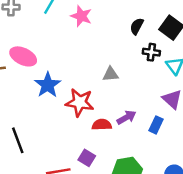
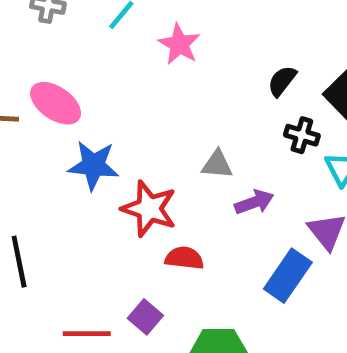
blue star: (48, 85) -> (93, 165), turned 30
purple arrow: (126, 117) -> (254, 202), moved
blue rectangle: (156, 125) -> (288, 276), size x1.5

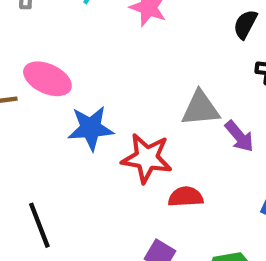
gray triangle: (217, 164) -> (200, 108), size x1.4
purple arrow: (254, 202) -> (239, 136), turned 80

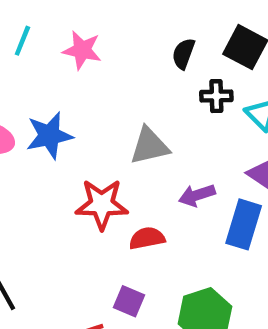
blue star: (91, 128) -> (49, 135), moved
purple arrow: (239, 136) -> (197, 195), moved, turned 120

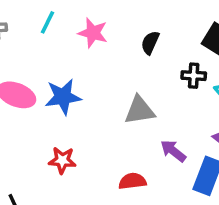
black semicircle: (183, 54) -> (150, 43), moved
purple arrow: (197, 195) -> (173, 151), turned 52
red star: (102, 204) -> (62, 160), moved, size x0.7

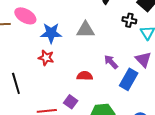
blue star: (63, 97) -> (51, 33), moved
gray triangle: (139, 110) -> (85, 30), moved

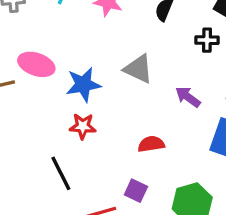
gray triangle: (85, 30) -> (138, 69), turned 36
purple arrow: (111, 62) -> (188, 97), moved
black line: (16, 83) -> (61, 173), moved

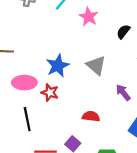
pink ellipse: (36, 64) -> (24, 83), moved, turned -35
blue star: (83, 85) -> (58, 66), turned -30

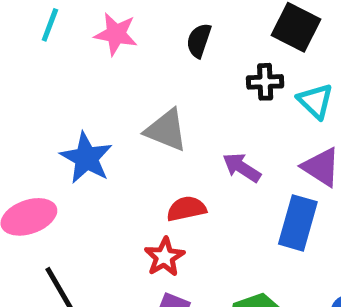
red star: (50, 93) -> (164, 257), moved, turned -30
red semicircle: (91, 116) -> (186, 209), moved

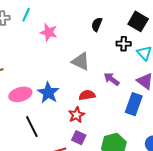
cyan line: (50, 25) -> (26, 15), moved
pink star: (116, 34) -> (49, 32), moved
blue star: (86, 158) -> (48, 93), moved

